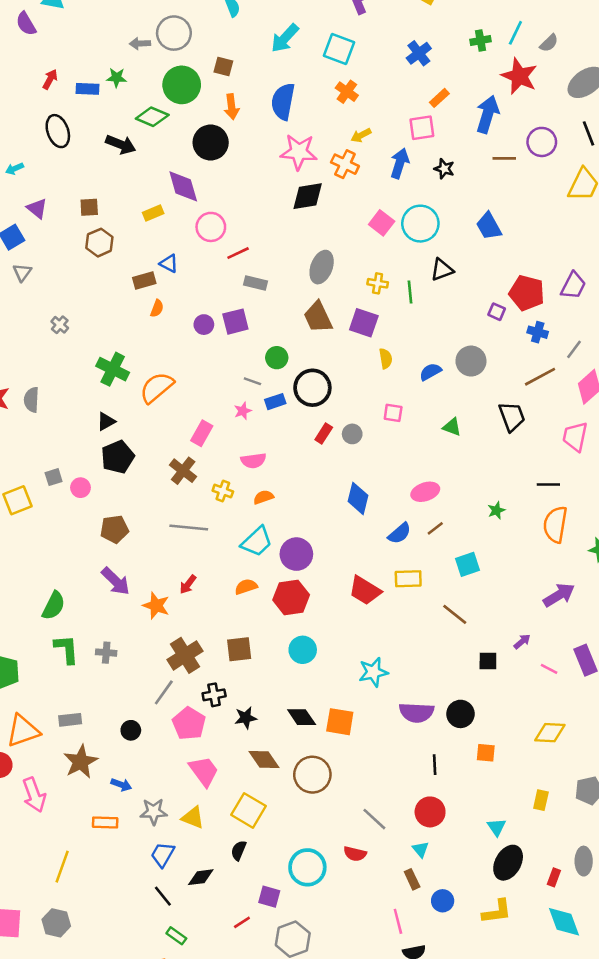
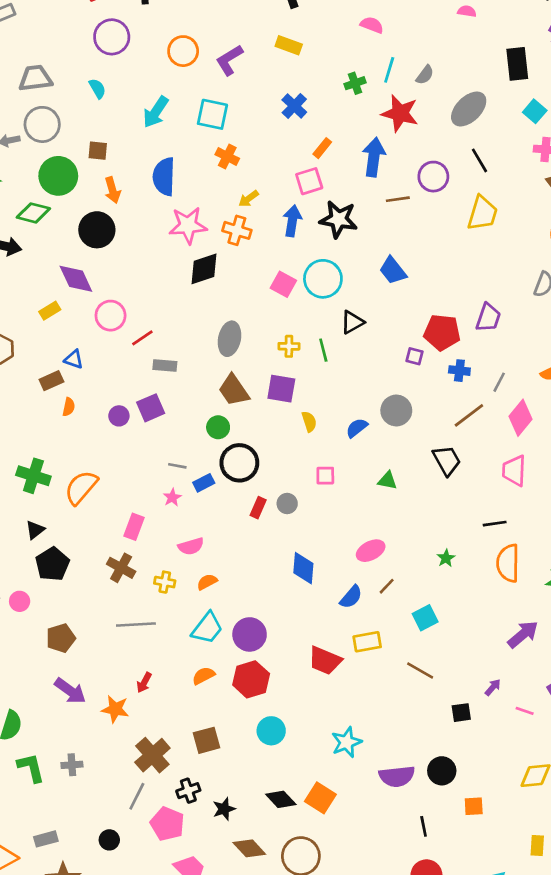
black star: (444, 169) -> (338, 219), size x1.8
green circle: (277, 358) -> (218, 427), moved
orange square: (340, 722) -> (320, 798), turned 32

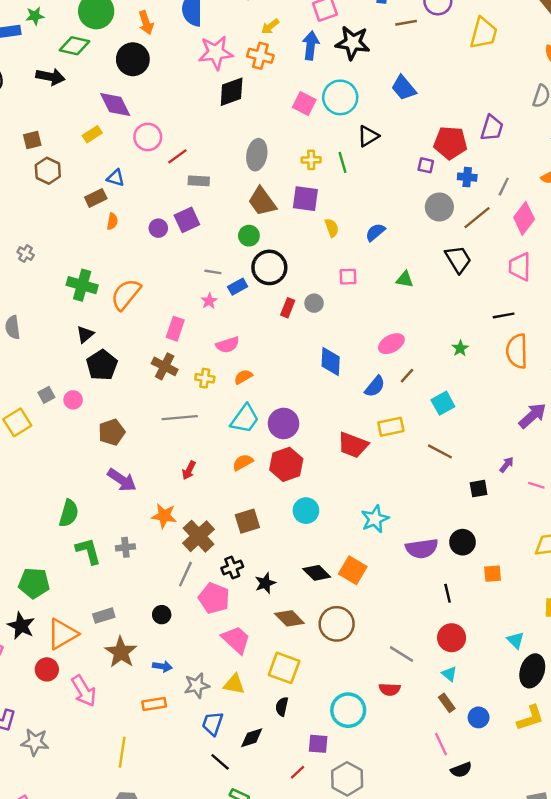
gray circle: (396, 410) -> (439, 207), moved
orange star: (115, 709) -> (164, 516), moved

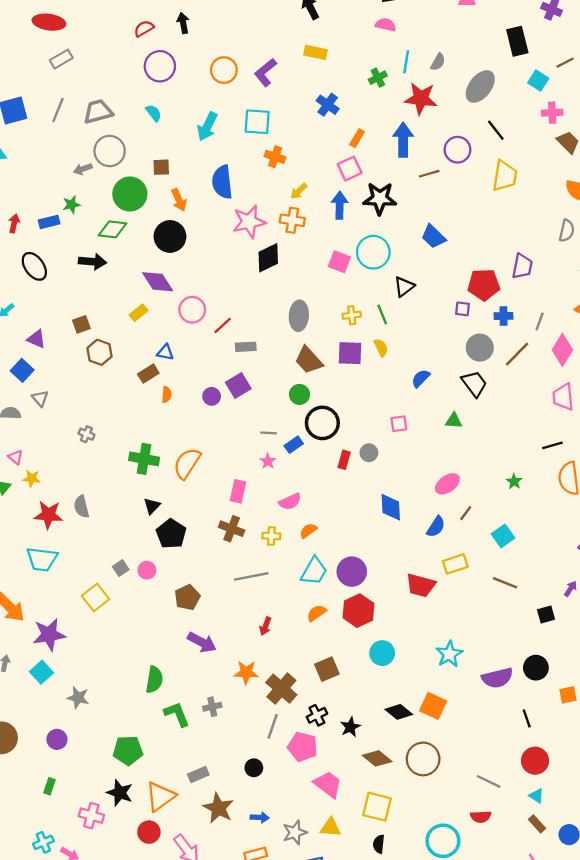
yellow semicircle: (332, 228) -> (381, 348), moved
black trapezoid: (458, 259) -> (474, 384), moved

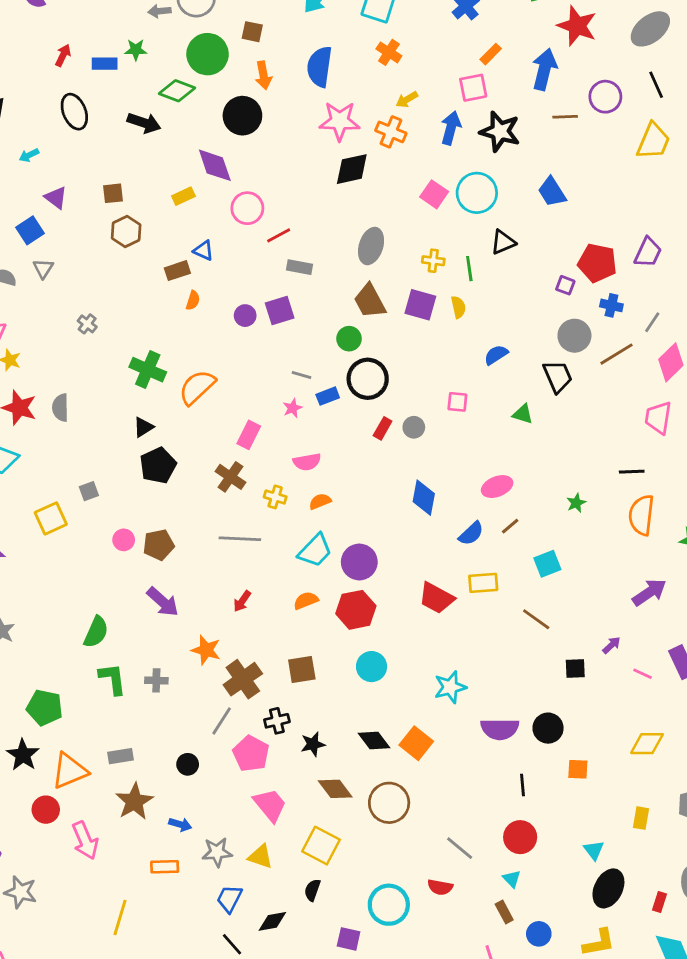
pink circle: (147, 570) -> (124, 540), moved

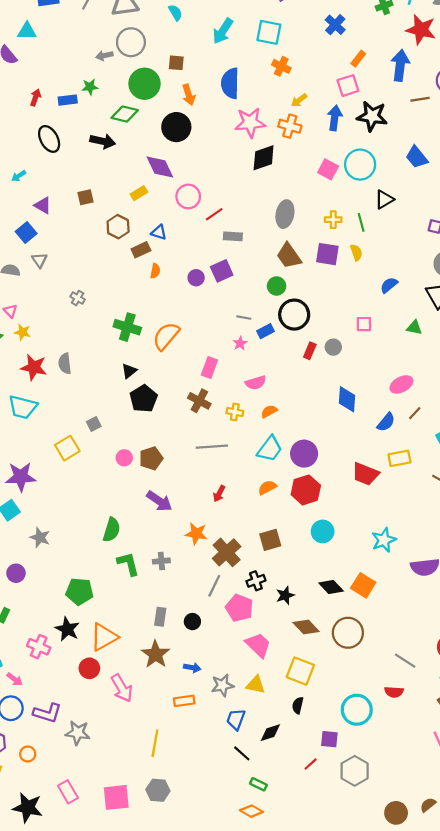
brown hexagon: (126, 231) -> (118, 227), moved
gray rectangle: (120, 756) -> (160, 617), moved, turned -66

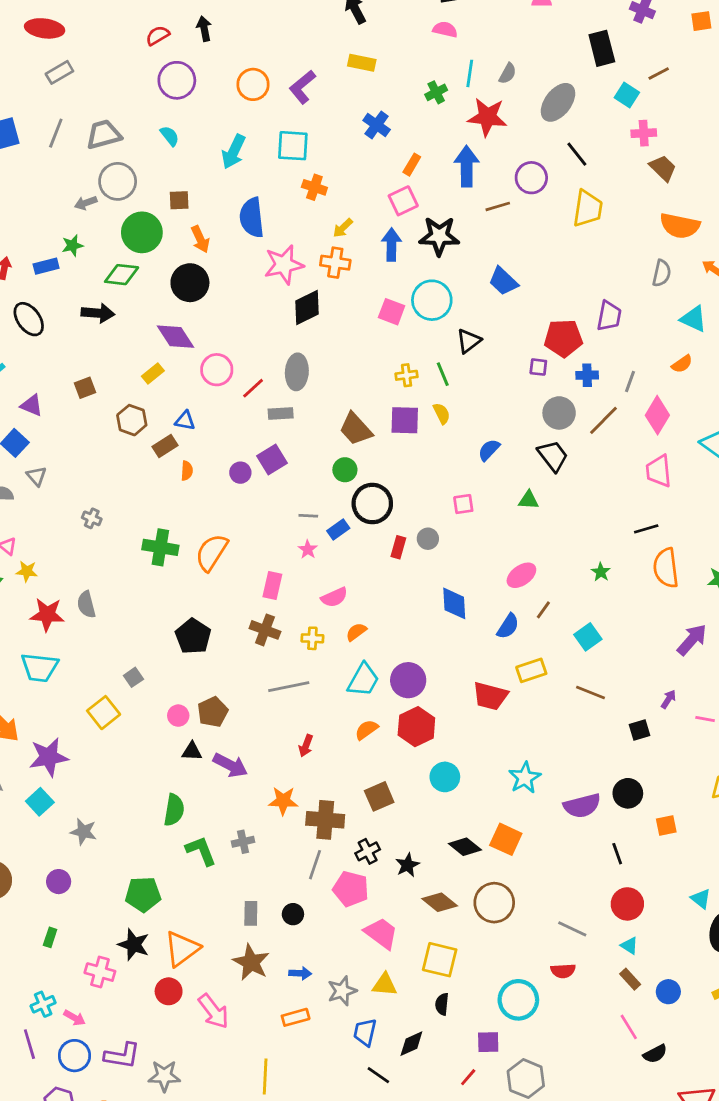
gray ellipse: (285, 214) -> (297, 372), moved
black triangle: (129, 371) -> (192, 751), moved, turned 49
brown cross: (227, 552) -> (325, 820), turned -36

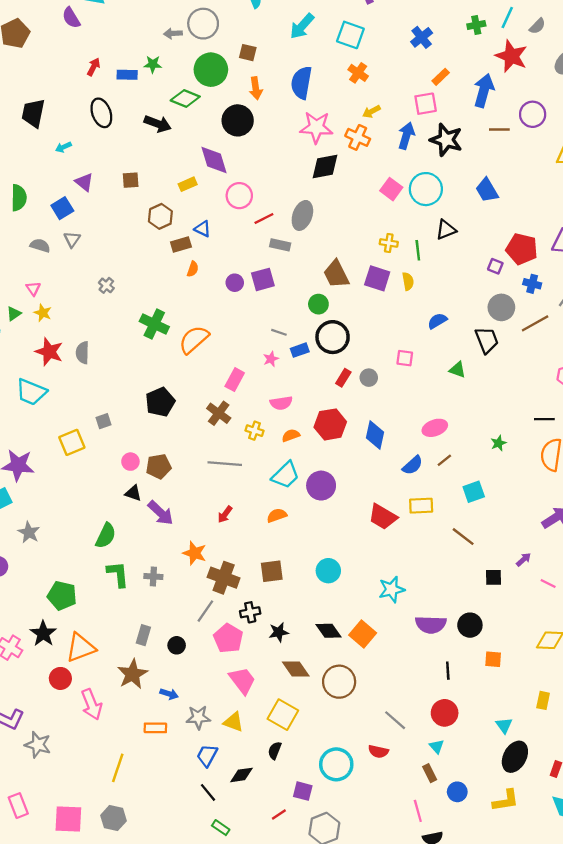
red hexagon: (416, 727) -> (330, 424), moved

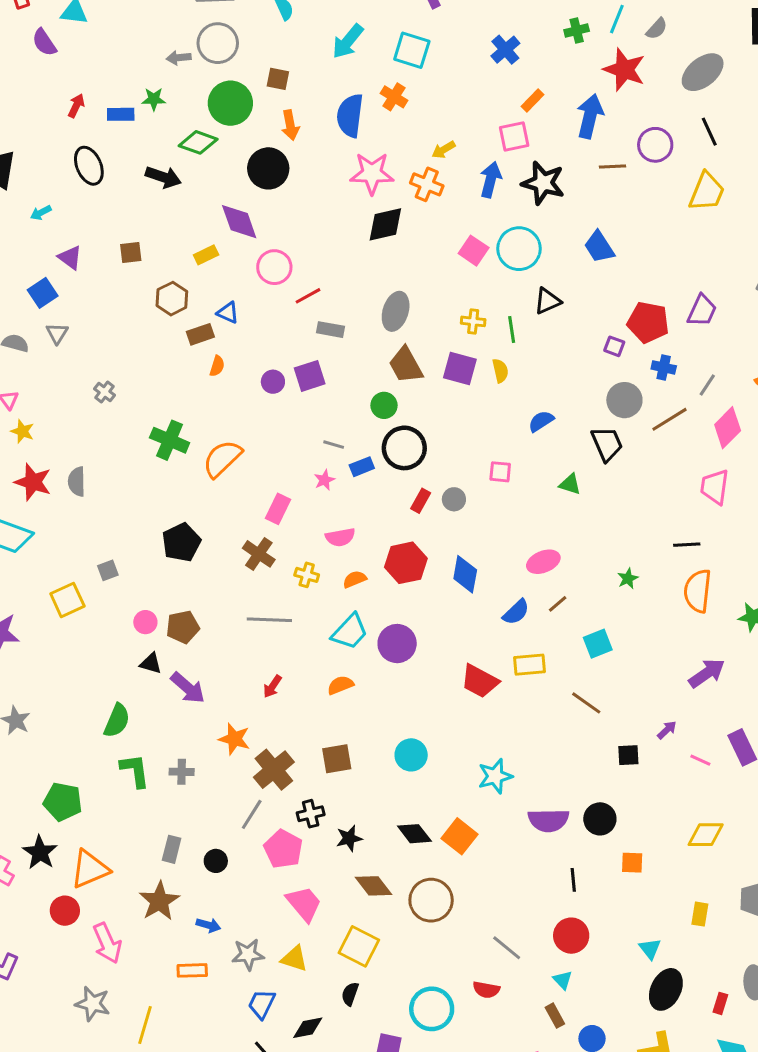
orange cross: (358, 73) -> (394, 97), moved
gray ellipse: (302, 215) -> (396, 311), moved
brown cross: (224, 578) -> (274, 770), turned 32
gray star: (38, 745) -> (93, 1004), moved

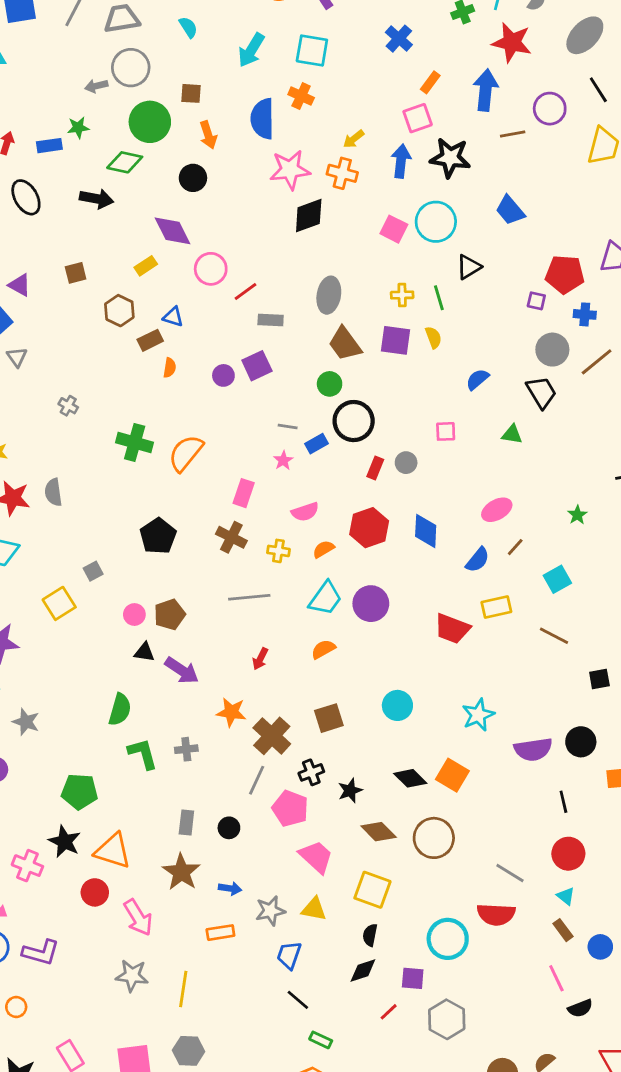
black circle: (268, 168) -> (193, 178), size x0.7
orange triangle: (90, 869) -> (113, 851), turned 48
red semicircle: (486, 990) -> (496, 914), size x1.5
black diamond: (308, 1028) -> (363, 971), moved

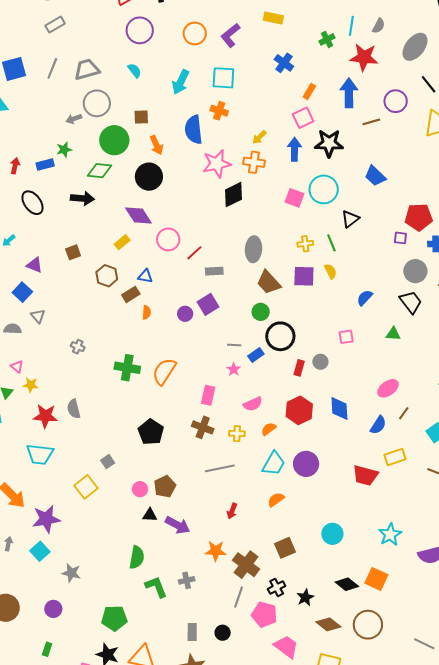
black circle: (193, 178) -> (149, 177), size x1.4

